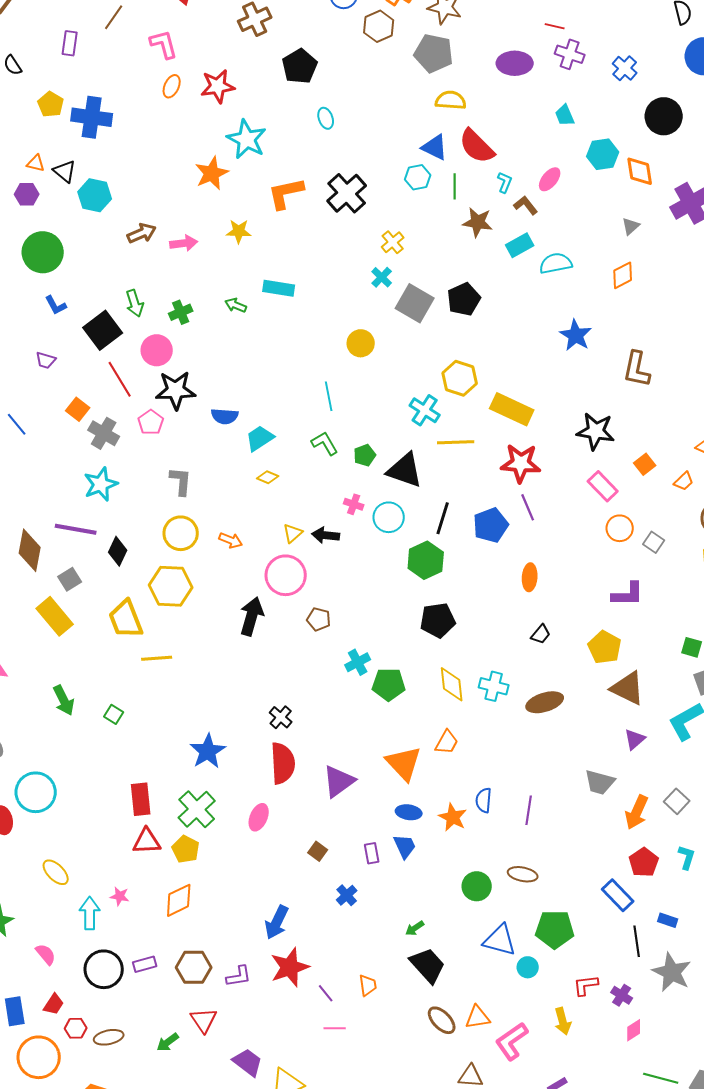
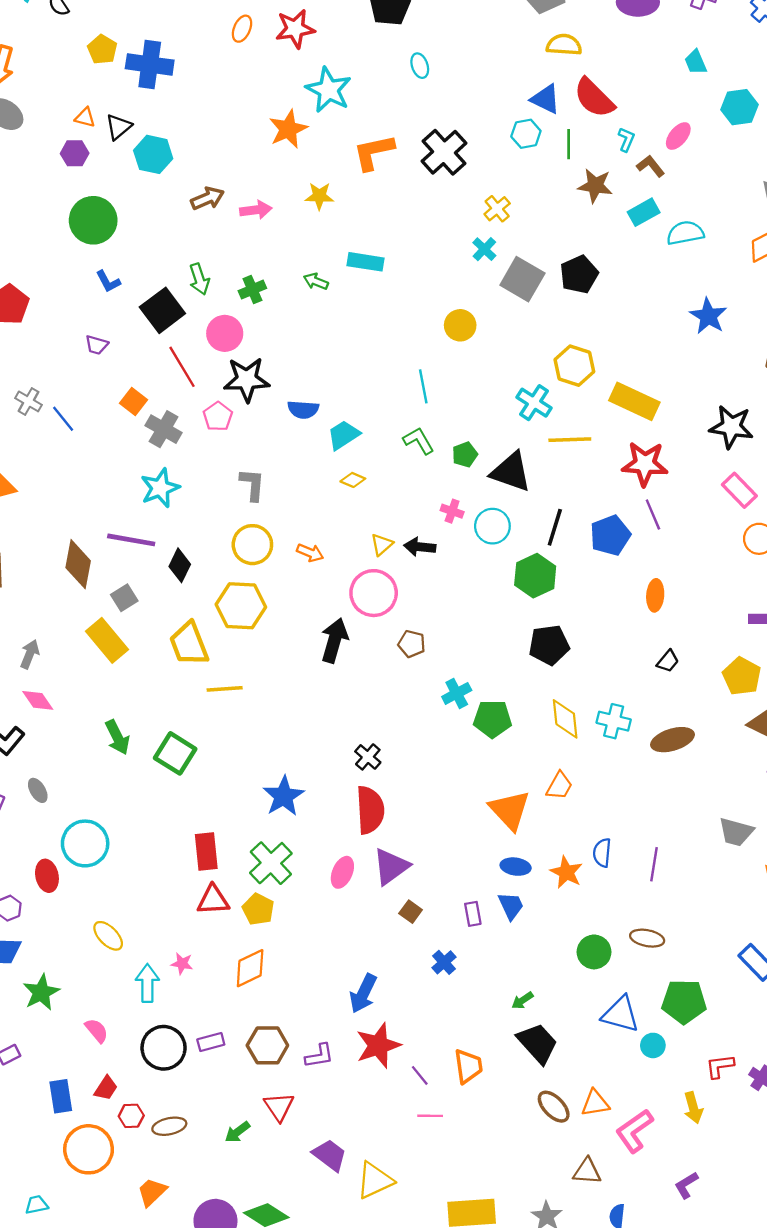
black triangle: (65, 171) -> (119, 127), turned 40
green square: (114, 714) -> (175, 753), size x1.8
purple triangle: (339, 781) -> (391, 867), moved
orange trapezoid: (368, 985) -> (468, 1066), size x1.4

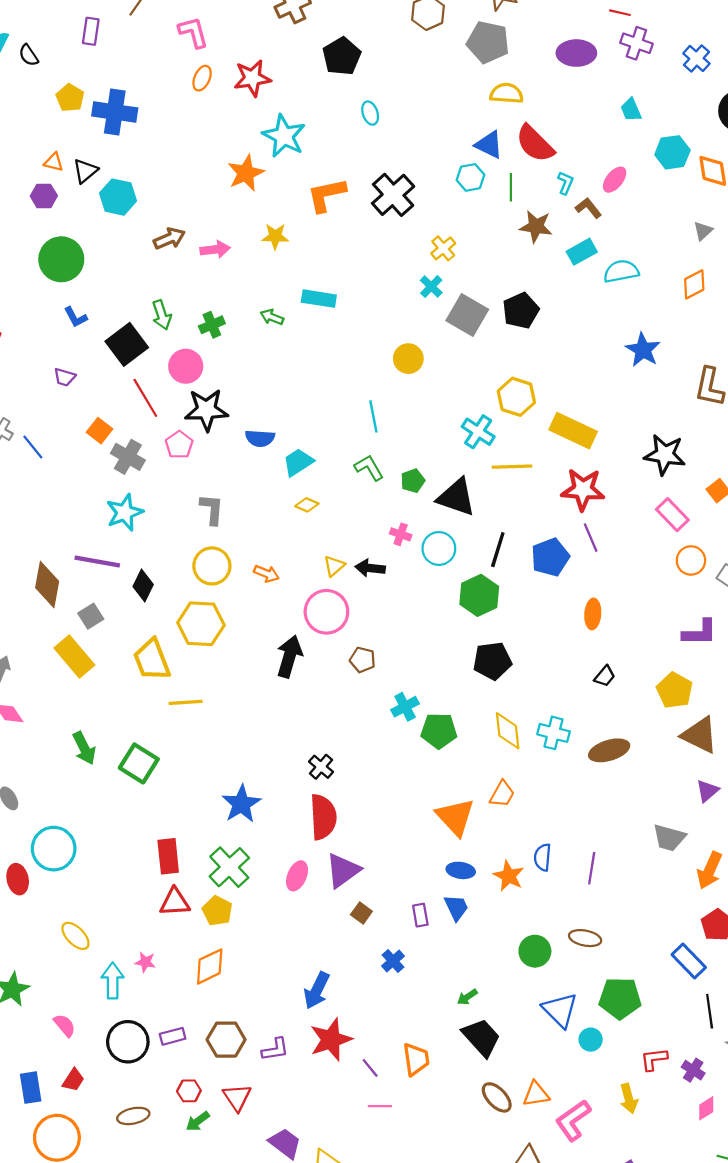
blue triangle: (621, 1014) -> (560, 1010), turned 30
red hexagon: (131, 1116) -> (189, 1091), moved

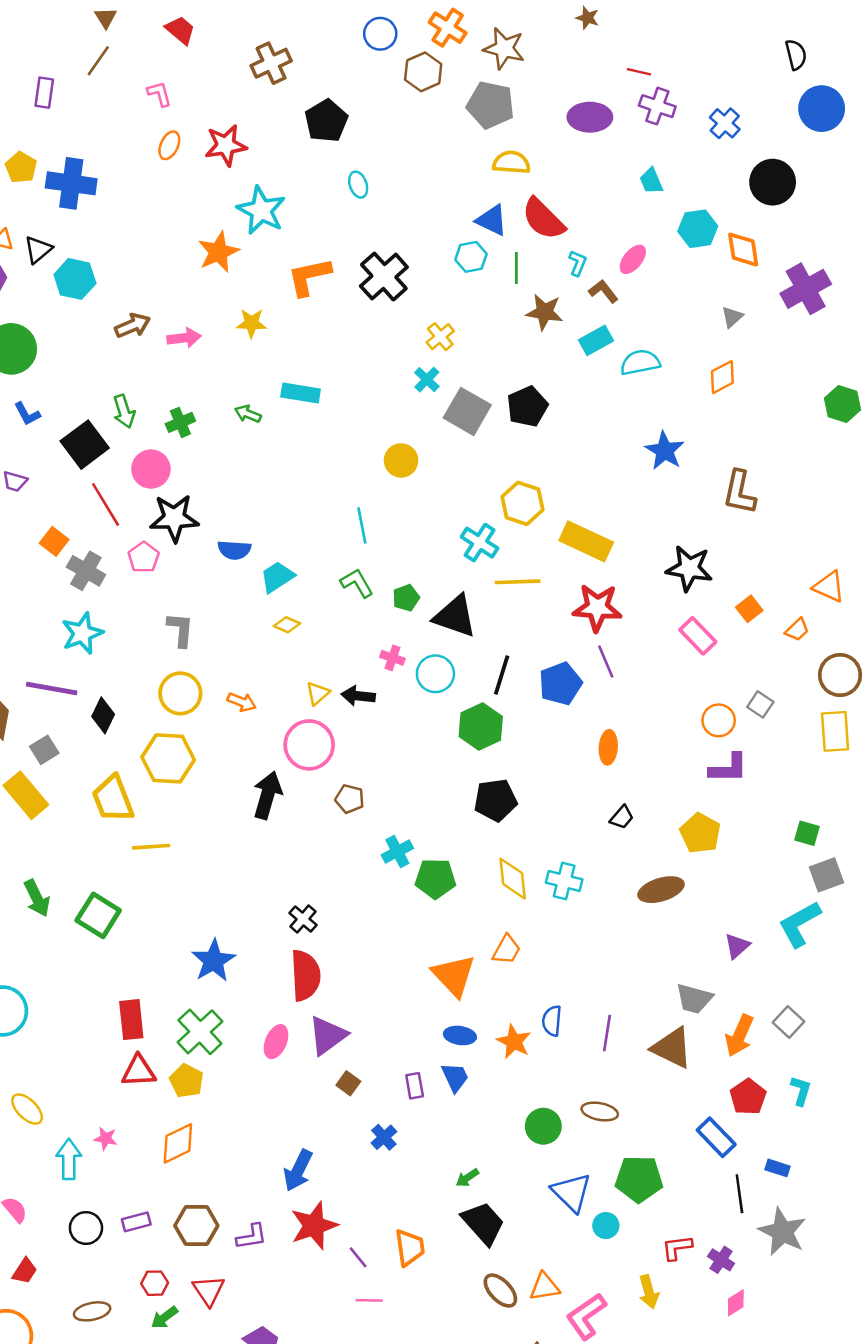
pink L-shape: (193, 32) -> (160, 94), size x0.7
orange circle: (691, 560) -> (719, 720), moved
brown triangle: (700, 735) -> (672, 1048), moved
brown ellipse: (609, 750) -> (661, 890), moved
black circle: (128, 1042) -> (86, 1228), size x0.7

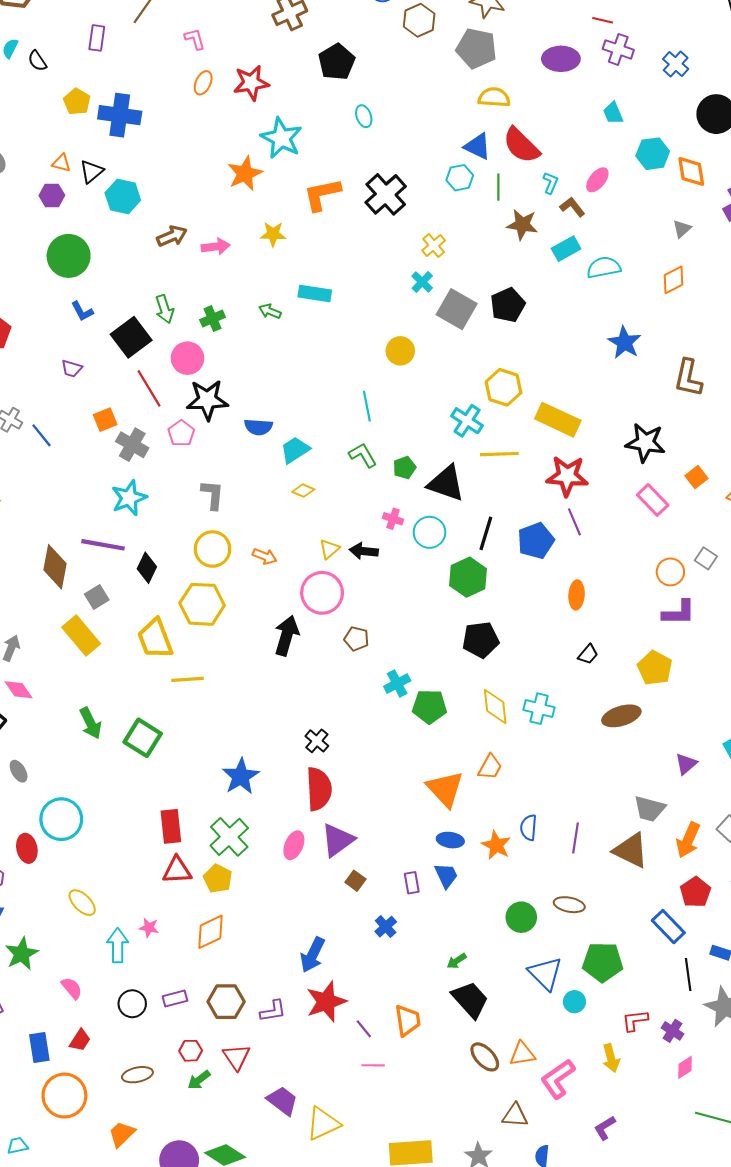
orange square: (54, 541) -> (105, 420), turned 30

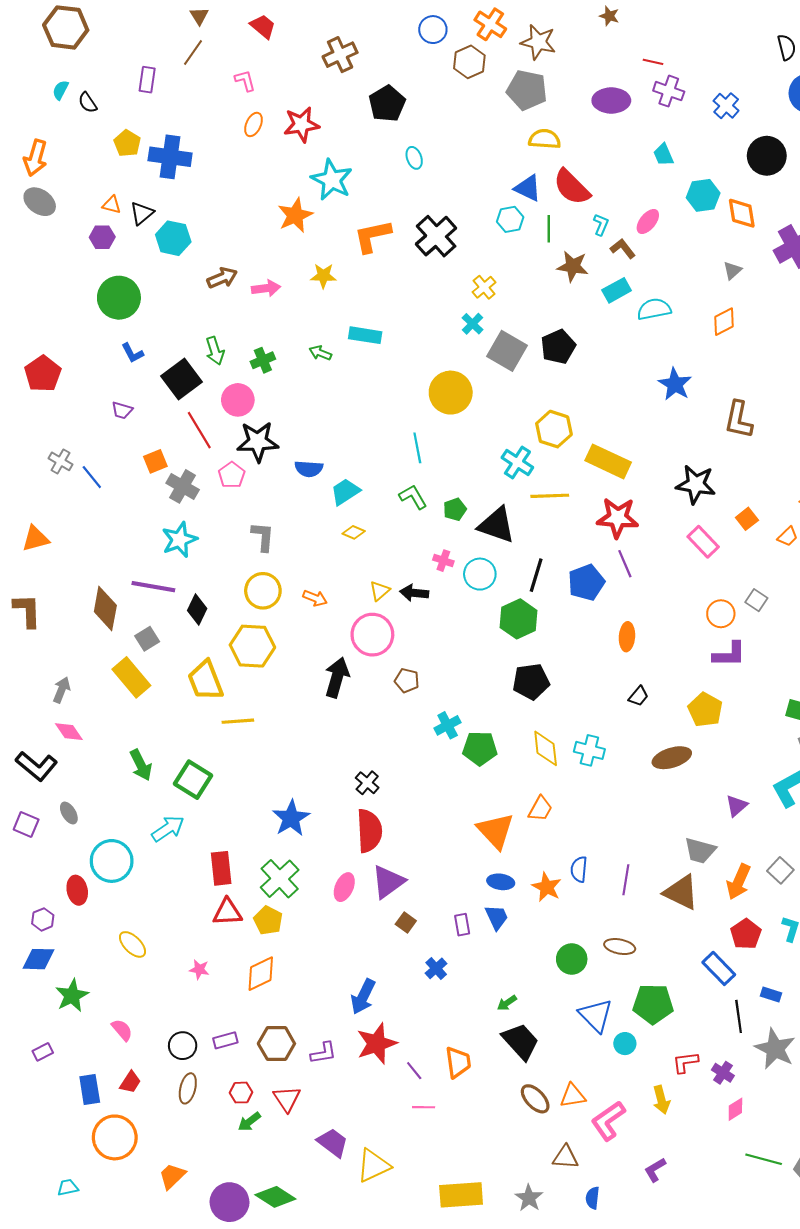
yellow circle: (400, 351) -> (451, 393), size x1.5
cyan arrow: (118, 945) -> (168, 829), moved, turned 56
brown ellipse: (137, 1075) -> (188, 1088), moved, turned -64

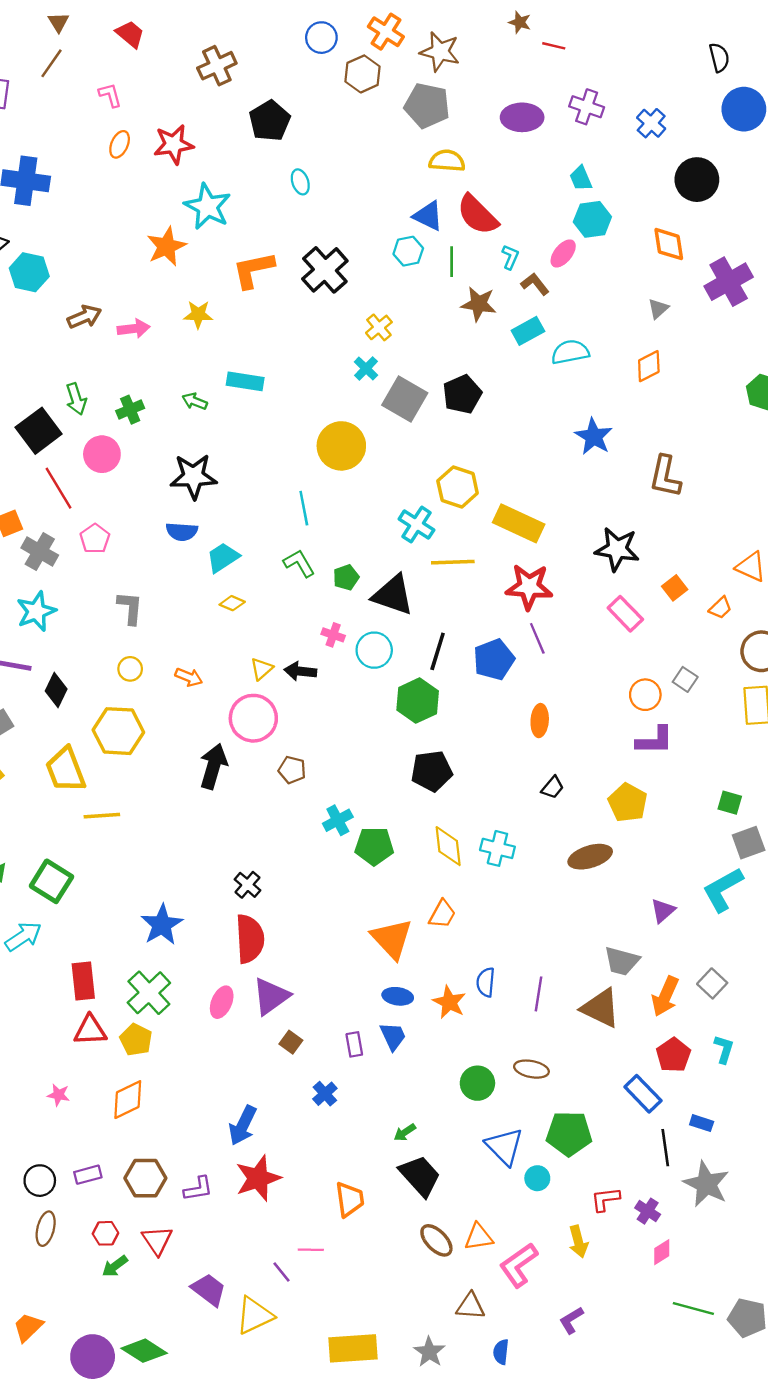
red line: (653, 62) -> (554, 46), moved
cyan hexagon: (703, 195) -> (592, 219), moved
black star: (258, 442) -> (193, 476), moved
yellow circle: (263, 591) -> (130, 669), size x0.6
purple line: (414, 1071) -> (281, 1272), moved

